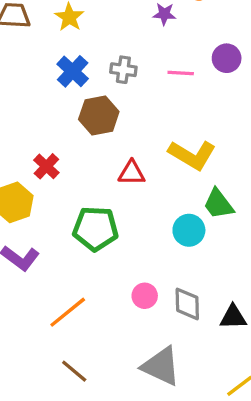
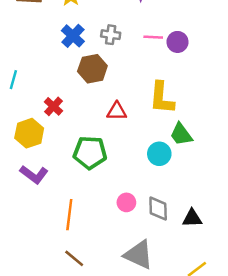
purple circle: (227, 58) -> (177, 42), moved
yellow L-shape: (192, 155) -> (162, 98), turned 64
orange line: (68, 312) -> (69, 215), turned -44

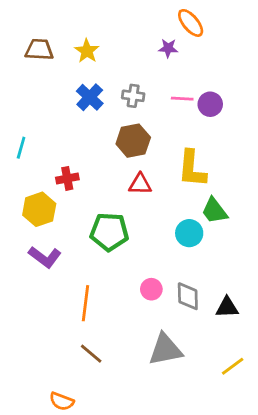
brown hexagon: (92, 69) -> (133, 141), moved
red cross: (53, 106) -> (67, 178), turned 36
gray triangle: (139, 255) -> (165, 349), turned -36

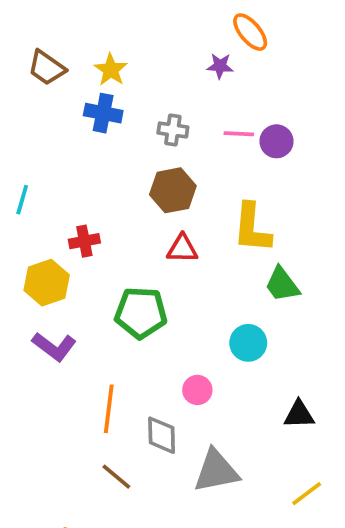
brown trapezoid: (39, 50) -> (47, 68), turned -148
blue cross: (90, 97) -> (103, 113), moved, turned -32
cyan circle: (189, 233) -> (248, 343), moved
gray diamond: (188, 296) -> (162, 435), moved

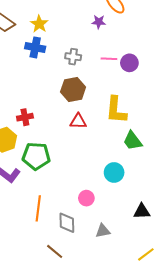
green pentagon: (141, 313) -> (36, 156), moved
gray triangle: (216, 471) -> (103, 231), moved, size x0.6
brown line: (116, 477) -> (55, 251), moved

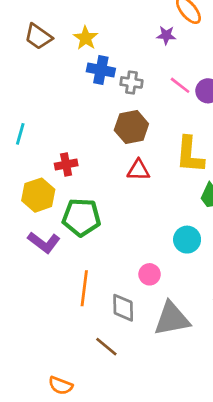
blue cross: (35, 47) -> (101, 70), moved
pink line: (109, 59) -> (180, 85), turned 35
gray triangle: (103, 231) -> (172, 319), size x1.8

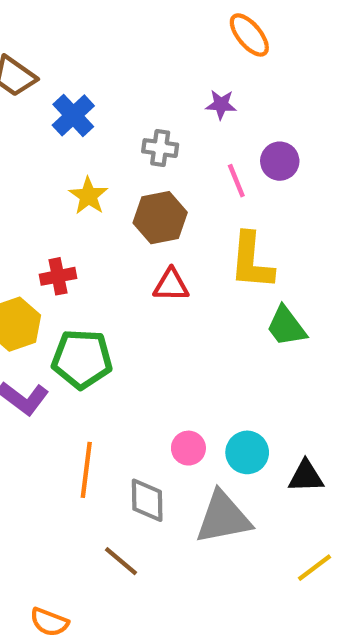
purple star: (166, 35) -> (221, 105), moved
yellow star: (86, 38) -> (88, 196), moved
blue cross: (101, 70) -> (73, 115), moved, turned 36
pink line: (180, 85) -> (236, 181), moved, turned 30
cyan circle: (187, 240) -> (247, 452), moved

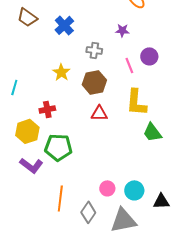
blue cross: (73, 115) -> (64, 25), moved
gray diamond: (147, 500) -> (88, 212), turned 35

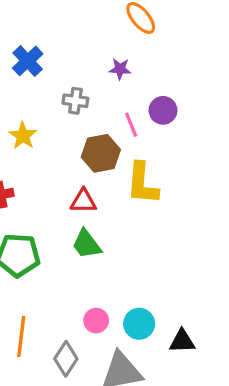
brown hexagon: (94, 82) -> (101, 153), moved
green trapezoid: (152, 132) -> (87, 244), moved

